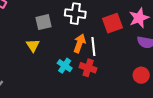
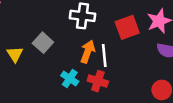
gray square: (43, 22) -> (43, 43), moved, turned -35
yellow triangle: (33, 45) -> (15, 54), moved

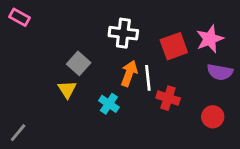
yellow triangle: (15, 54) -> (67, 89), moved
red cross: (98, 81) -> (168, 98), moved

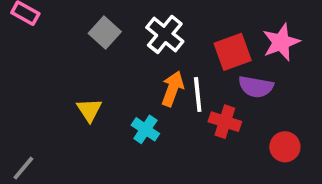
white cross: (123, 33) -> (165, 34), turned 32
gray square: (79, 63) -> (105, 33), moved
purple semicircle: (220, 72) -> (256, 87), moved

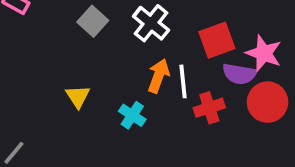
pink star: (281, 42) -> (264, 53), moved, turned -30
red cross: (225, 122) -> (209, 108), turned -36
red circle: (285, 147) -> (267, 102), moved, size x1.4

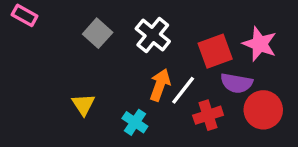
pink star: (264, 53) -> (260, 44), moved
white line: (183, 81) -> (183, 90), turned 44

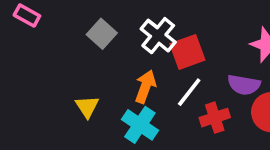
red square: (215, 51) -> (187, 52), moved
orange arrow: (160, 85) -> (145, 87), moved
cyan cross: (135, 122) -> (140, 125), size x1.4

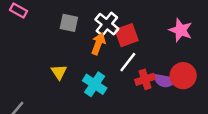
gray square: (102, 34) -> (69, 23), turned -30
purple semicircle: (244, 85) -> (165, 81), moved
orange arrow: (145, 87) -> (98, 44), moved

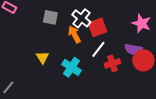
orange arrow: (98, 44) -> (74, 34), turned -48
purple semicircle: (165, 81) -> (133, 49), moved

